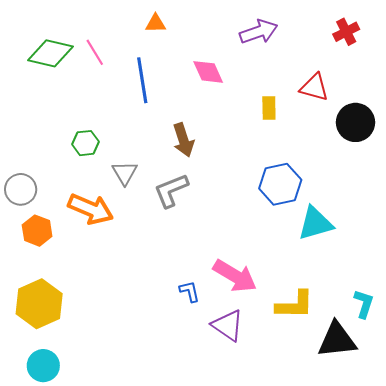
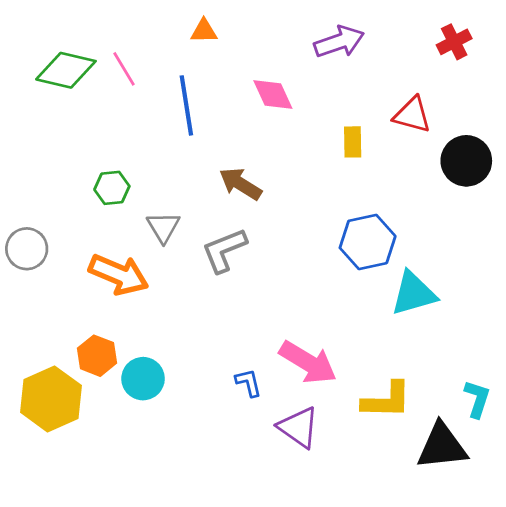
brown arrow: (183, 140) -> (240, 184), turned 140
orange hexagon: (37, 231) -> (97, 356), moved
cyan circle: (43, 366) -> (143, 379), moved

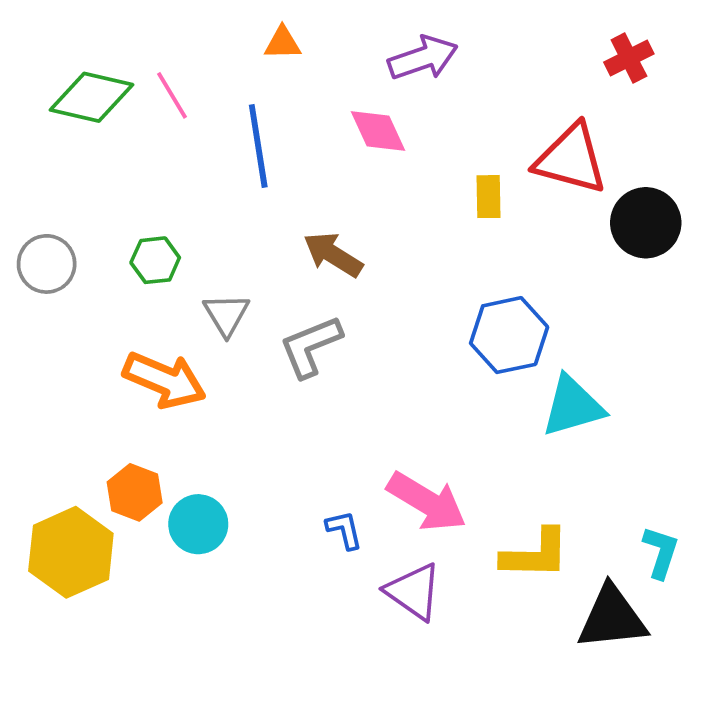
purple arrow: (339, 42) -> (423, 58), moved
red triangle: (412, 115) -> (571, 159), size x1.4
gray circle: (27, 249) -> (47, 264), moved

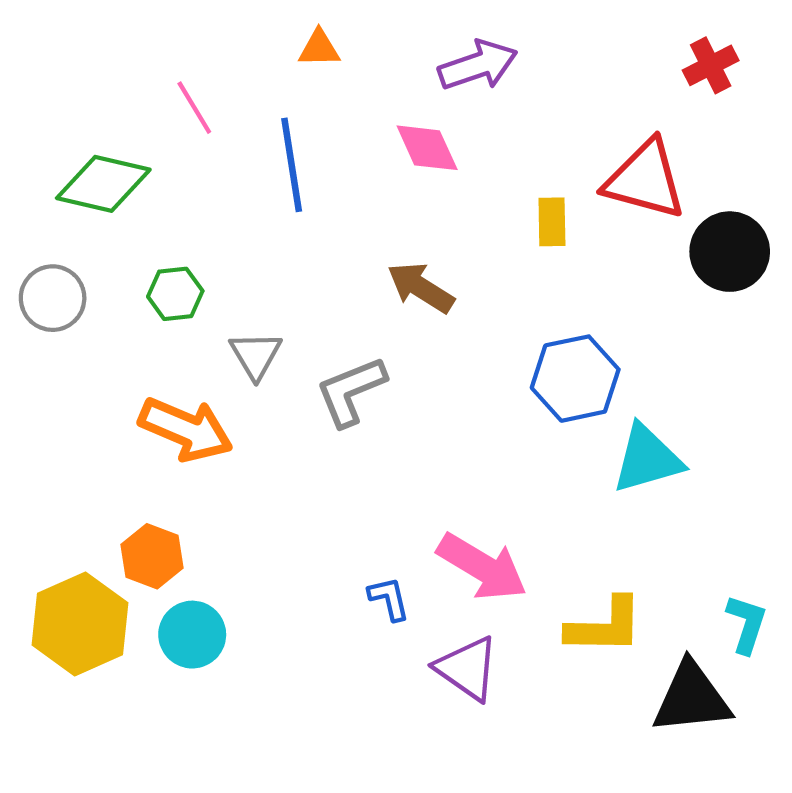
green diamond: (92, 97) -> (103, 184), moved
brown arrow: (333, 255) -> (421, 288), moved
cyan circle: (198, 524) -> (192, 635), moved

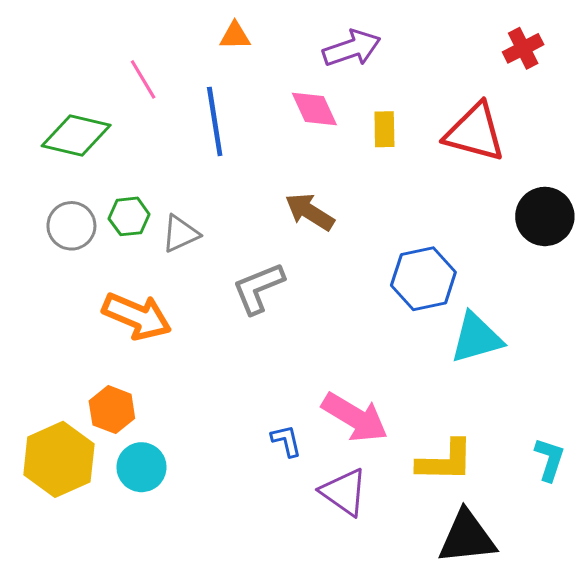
yellow rectangle: (552, 222) -> (384, 129), moved
black circle: (730, 252) -> (545, 216), moved
gray circle: (53, 298) -> (71, 226), moved
gray triangle: (256, 355) -> (180, 234), moved, turned 36
black triangle: (692, 698) -> (467, 537), moved

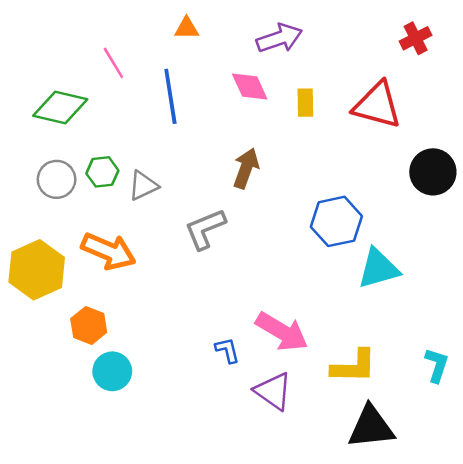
brown arrow: (310, 212) -> (246, 168), turned 78
yellow hexagon: (59, 459) -> (37, 270), moved

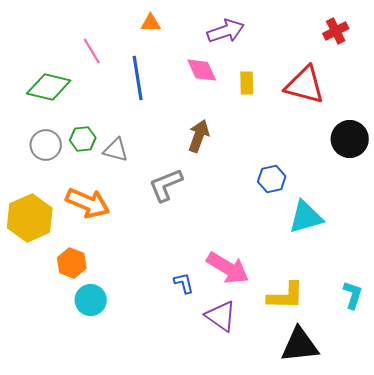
gray triangle: (143, 186) -> (116, 150), turned 40
blue hexagon: (336, 221) -> (272, 179), size x0.7

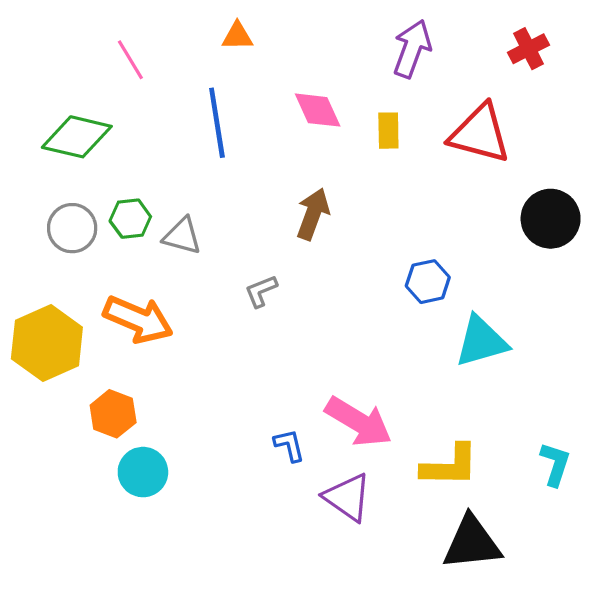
purple arrow: (226, 31) -> (412, 49), moved, turned -51
pink line: (92, 51) -> (130, 60), moved
gray L-shape: (166, 185) -> (261, 291), size x0.6

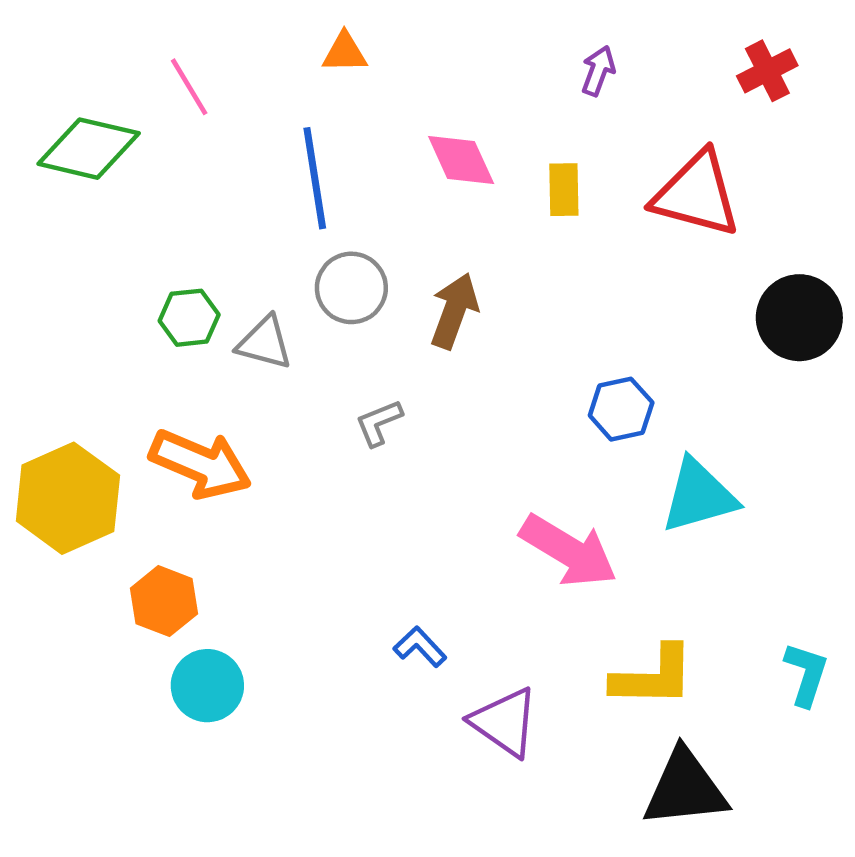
purple arrow: (412, 49) -> (598, 71), size x0.6
green diamond: (77, 137) -> (89, 149), moved
gray circle: (72, 228) -> (351, 288), moved
pink arrow: (359, 422) -> (568, 551), moved
blue L-shape: (289, 445) -> (420, 647), turned -30

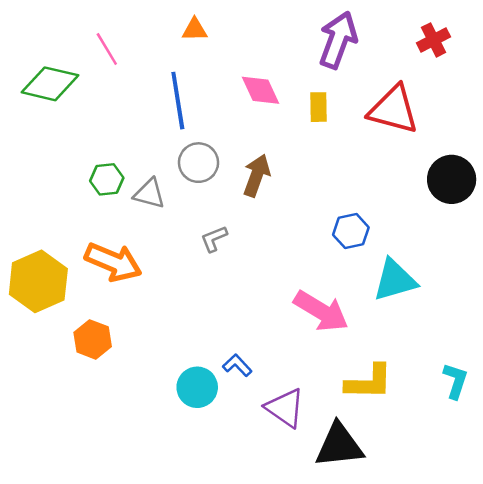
purple arrow: (598, 71) -> (338, 40), size x2.0
cyan circle: (207, 686) -> (197, 387), moved
black triangle: (685, 788) -> (339, 445), moved

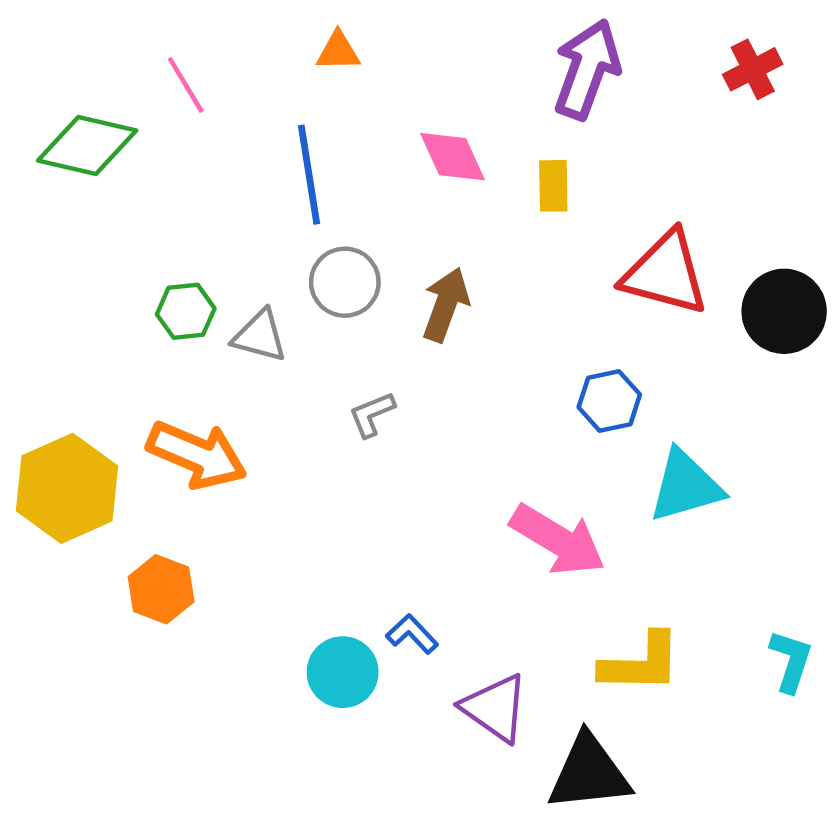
red triangle: (393, 110) -> (665, 273), moved

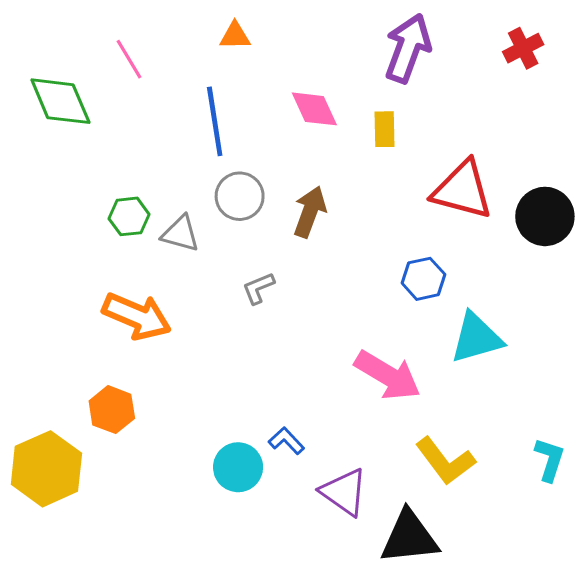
green diamond: (87, 145) -> (60, 101), turned 54
yellow hexagon: (67, 488) -> (46, 469), moved
yellow L-shape: (641, 663) -> (445, 461), turned 52

